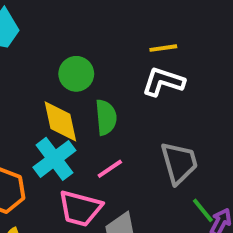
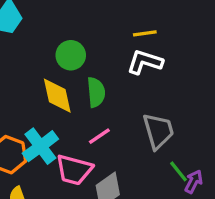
cyan cross: (54, 159) -> (40, 146), moved

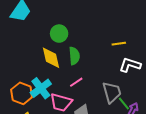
yellow line: (145, 33) -> (119, 44), moved
white L-shape: (145, 62) -> (130, 65), moved
gray trapezoid: (158, 131) -> (112, 92), moved

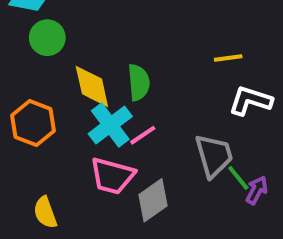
green circle: (59, 34) -> (47, 38), moved
cyan cross: (41, 88) -> (110, 125), moved
orange hexagon: (22, 93) -> (33, 123), moved

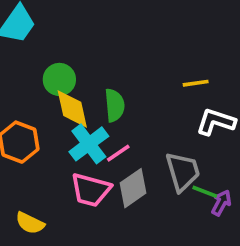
green circle: (47, 38) -> (59, 79), moved
green line: (238, 178) -> (205, 192), turned -30
gray diamond: (153, 200) -> (133, 188), moved
yellow semicircle: (45, 212) -> (30, 223), turned -44

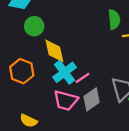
green circle: (59, 79) -> (34, 26), moved
green semicircle: (115, 105) -> (114, 19), moved

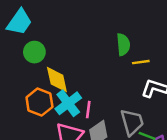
orange hexagon: (22, 71) -> (39, 102), moved
pink line: (83, 78) -> (88, 110), turned -49

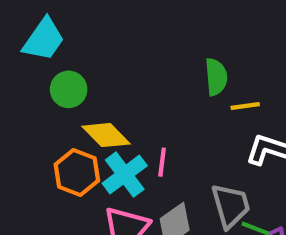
yellow diamond: (57, 80) -> (106, 135), turned -32
pink line: (88, 110) -> (162, 162), moved

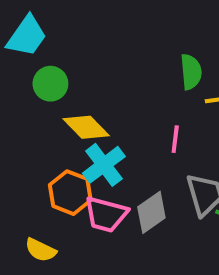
pink line: (162, 162) -> (175, 139), moved
orange hexagon: (77, 172) -> (70, 193), moved

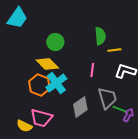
green circle: (50, 84) -> (55, 42), moved
orange hexagon: (70, 193) -> (39, 85), moved
pink trapezoid: (106, 214) -> (41, 118), moved

